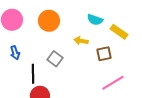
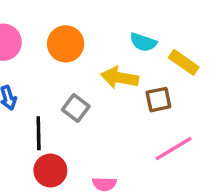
yellow arrow: (81, 41) -> (120, 78), size x1.5

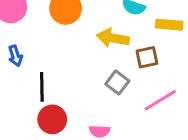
yellow rectangle: (184, 62) -> (169, 25), turned -30
gray square: (76, 108) -> (117, 82), moved

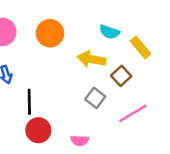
yellow rectangle: (169, 25) -> (141, 47), turned 45
brown square: (147, 57) -> (121, 76), turned -30

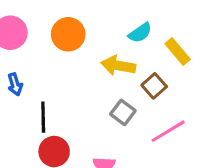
cyan semicircle: (109, 32) -> (140, 33), turned -54

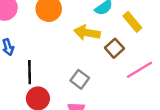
gray square: (123, 112) -> (80, 79), moved
pink line: (168, 131) -> (140, 70), moved

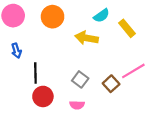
brown square: (114, 48) -> (111, 84), moved

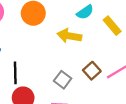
brown square: (111, 84) -> (92, 71), moved

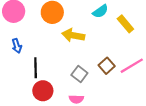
yellow arrow: (69, 36) -> (73, 35), moved

